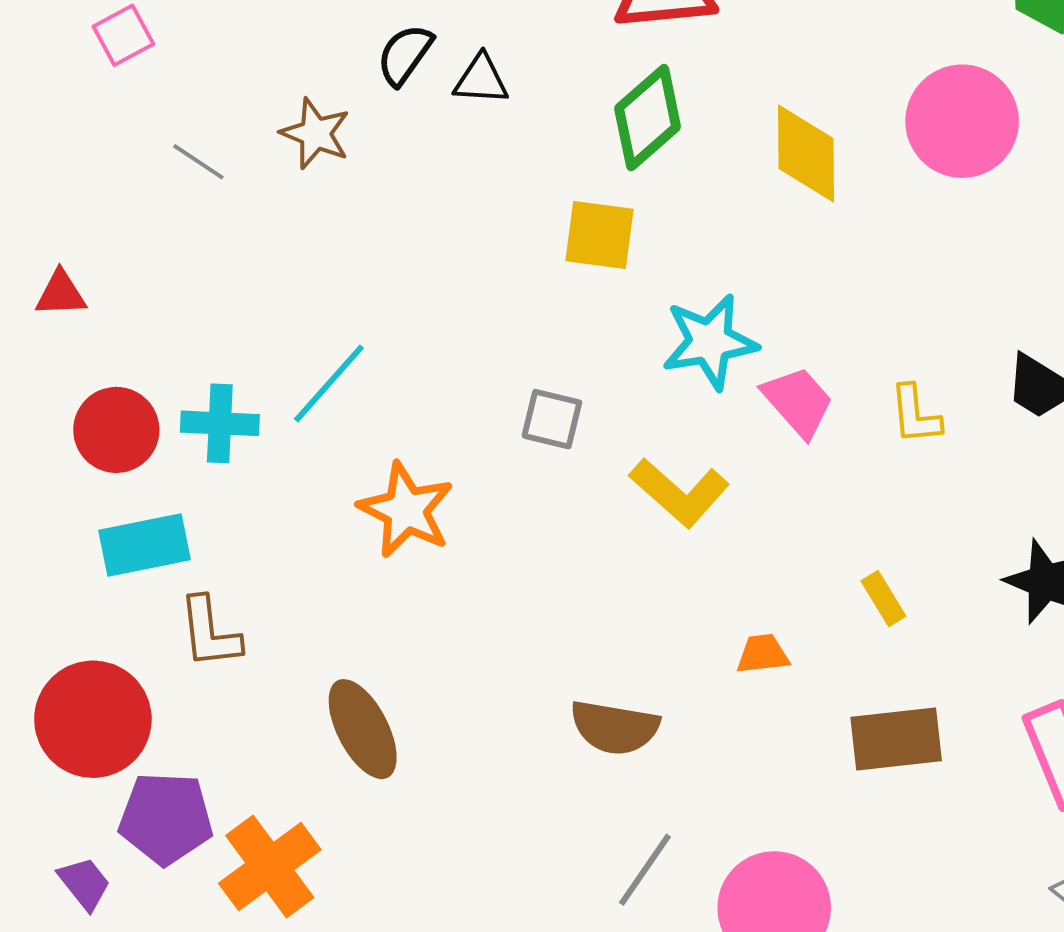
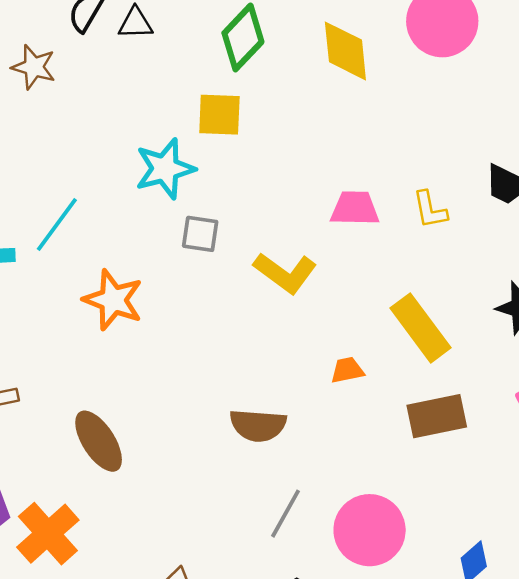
cyan star: (710, 342) -> (165, 169), moved
pink trapezoid: (798, 402) -> (355, 208), turned -42
yellow rectangle: (883, 598) -> (420, 328), size x2.0

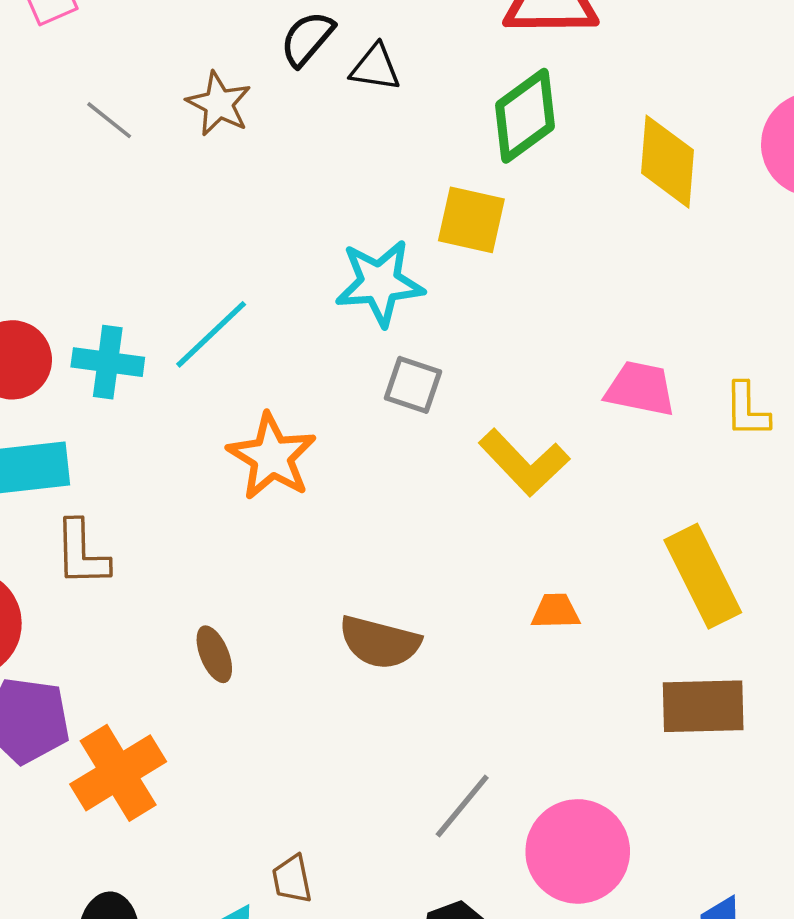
orange trapezoid: (347, 370) -> (555, 611), moved
brown semicircle: (258, 425) -> (380, 642), moved
brown ellipse: (99, 441) -> (214, 654), size x0.6

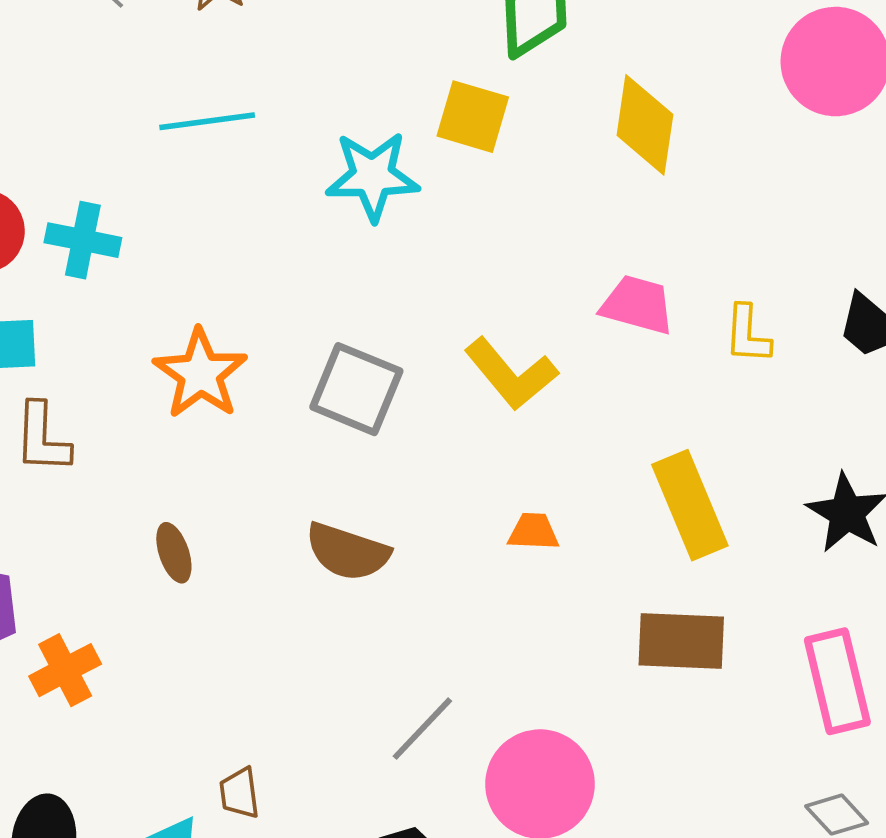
yellow diamond: (668, 162) -> (645, 125), moved
cyan line: (211, 334) -> (207, 121), moved, turned 32
gray square: (413, 385) -> (356, 389), moved, size x1.5
orange star: (272, 457) -> (200, 374), moved
orange cross: (118, 773) -> (65, 670), size x0.7

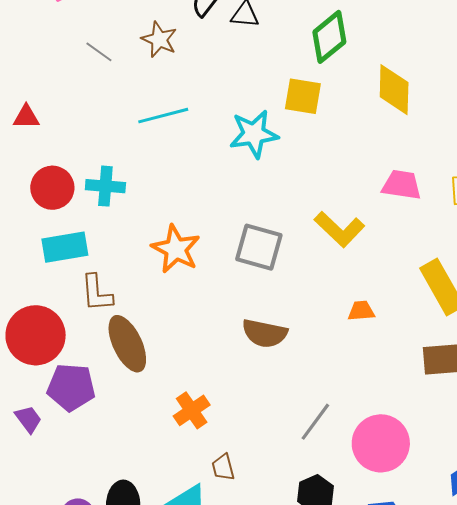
brown ellipse: (174, 553) -> (127, 344), moved, size x1.8
orange cross: (65, 670) -> (192, 410), moved

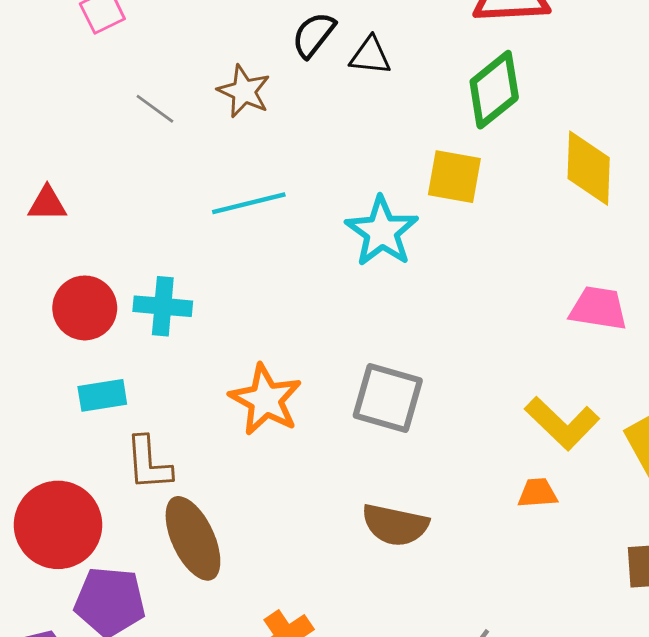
cyan star: (254, 134) -> (382, 231), turned -30
yellow L-shape: (339, 229) -> (562, 423), moved
cyan rectangle: (65, 247) -> (102, 395), size x0.7

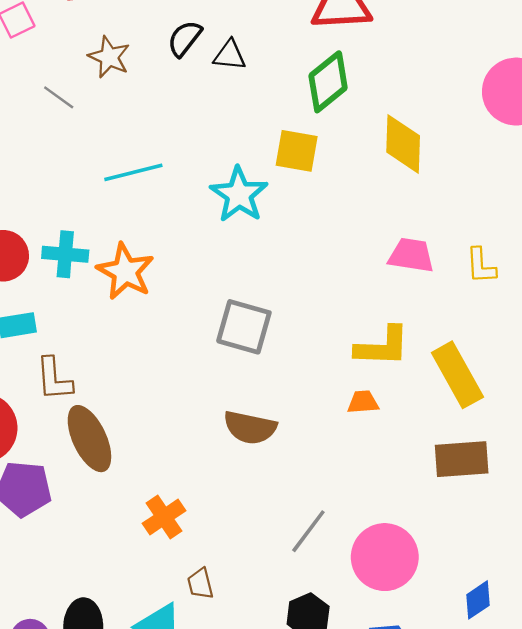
brown star: (244, 91) -> (109, 57), moved
orange star: (266, 400) -> (125, 271), moved
yellow L-shape: (562, 423) -> (382, 347), turned -42

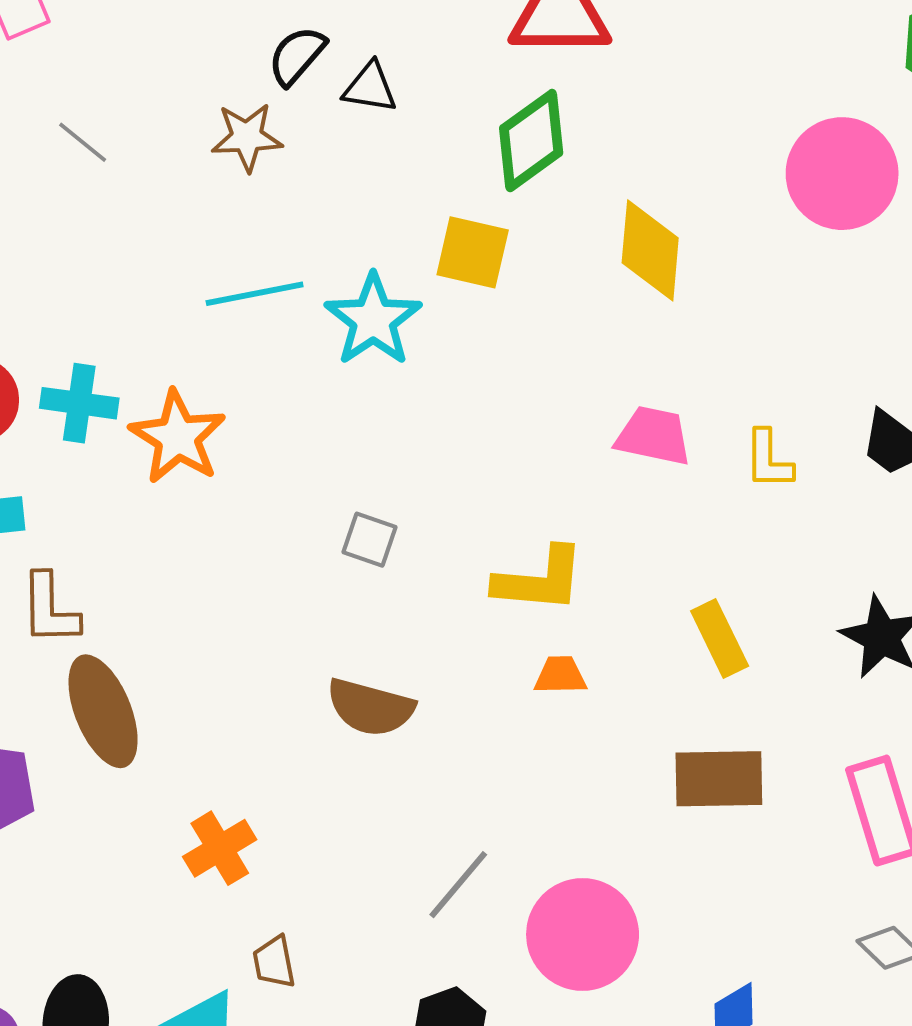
brown star: (109, 57) -> (247, 137), moved, turned -30
cyan line: (133, 172) -> (255, 294), moved
gray square: (244, 327) -> (369, 540), size x0.6
yellow L-shape: (382, 347) -> (539, 580), moved
yellow rectangle: (457, 375) -> (720, 638), size x0.7

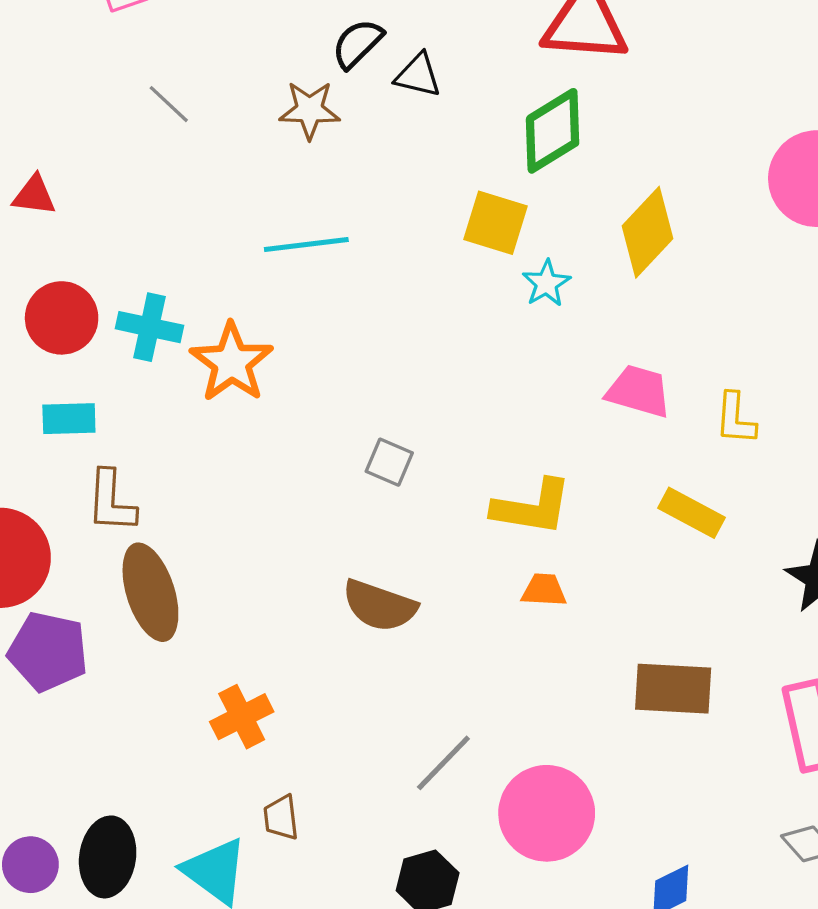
yellow diamond: (650, 250) -> (648, 232), turned 34
cyan star: (373, 320) -> (546, 283), moved, size x0.6
yellow rectangle: (720, 638) -> (692, 513), moved, turned -40

